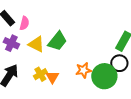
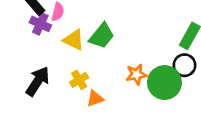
purple cross: (11, 43) -> (40, 24), moved
orange triangle: (52, 77) -> (95, 99), moved, turned 40

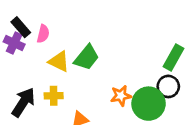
purple cross: (40, 24) -> (14, 43), moved
yellow cross: (79, 80) -> (54, 96), moved, turned 30

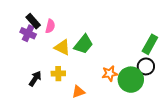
black arrow: (23, 102) -> (35, 79), size x0.7

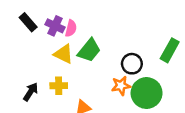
pink semicircle: (50, 26) -> (71, 28), moved
purple cross: (28, 33) -> (55, 26), moved
black circle: (146, 66) -> (132, 64), moved

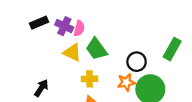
black rectangle: (28, 22) -> (39, 23), turned -72
green trapezoid: (89, 50) -> (96, 49), turned 105
yellow cross: (59, 86) -> (90, 79), moved

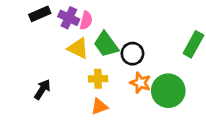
black circle: (137, 62) -> (132, 54), moved
orange star: (126, 82) -> (140, 83), turned 30

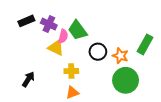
pink semicircle: (86, 20) -> (63, 36), moved
green trapezoid: (106, 44) -> (77, 30), moved
orange star: (140, 83) -> (120, 56), moved

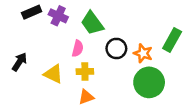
pink semicircle: (63, 36) -> (78, 48), moved
yellow triangle: (56, 48) -> (53, 74), moved
black arrow: (28, 79) -> (19, 62), moved

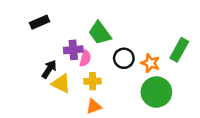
purple cross: (58, 16) -> (73, 50), moved, turned -30
black arrow: (19, 62) -> (49, 69), moved

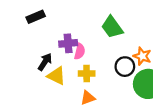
green trapezoid: (100, 33) -> (112, 27), moved
black circle: (124, 58) -> (125, 67), moved

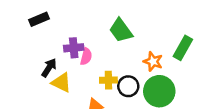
black circle: (125, 67) -> (128, 86), moved
yellow cross: (87, 73) -> (108, 80), moved

